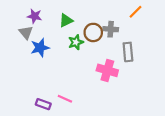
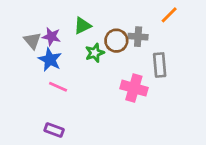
purple star: (35, 16) -> (51, 37), moved
blue star: (40, 48) -> (50, 60), turned -30
pink line: (65, 99) -> (58, 87), moved

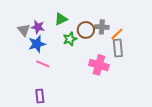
orange line: (169, 15) -> (117, 34), moved
blue star: (50, 60) -> (37, 44), turned 30
purple rectangle: (54, 130) -> (40, 96), turned 64

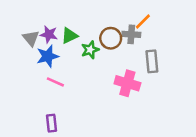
green triangle: (61, 19) -> (69, 36), moved
orange line: (117, 34) -> (143, 21), moved

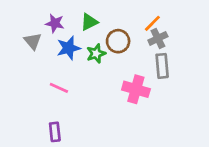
purple star: (49, 34) -> (55, 23), moved
gray cross: (131, 34) -> (158, 38), moved, turned -30
green triangle: (69, 36) -> (89, 22), moved
blue star: (48, 56) -> (69, 48), moved

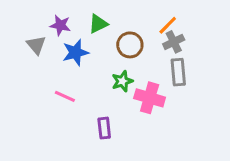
green star: (96, 54) -> (122, 81), moved
purple rectangle: (55, 132) -> (104, 128), moved

